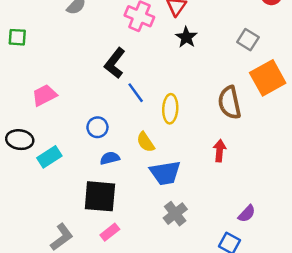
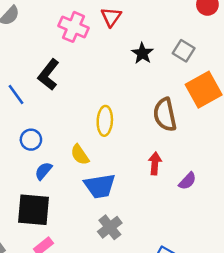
black star: (186, 37) -> (142, 53), moved
blue line: (136, 93) -> (16, 95), moved
blue semicircle: (110, 158) -> (43, 171), turned -36
purple semicircle: (247, 214) -> (187, 181), moved

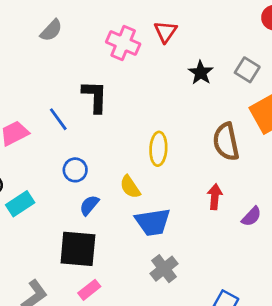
black L-shape: (48, 75) -> (95, 97), turned 144

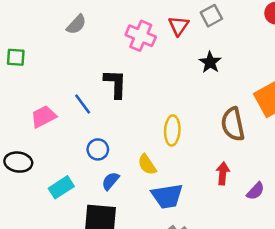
gray square: (247, 70) -> (211, 16), moved, turned 30
cyan rectangle: (20, 204) -> (61, 187), moved

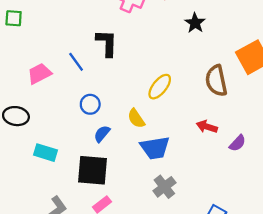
yellow ellipse: (172, 130) -> (160, 87), turned 36
red arrow: (223, 173) -> (207, 127), turned -78
cyan rectangle: (61, 187) -> (45, 153), moved, turned 50

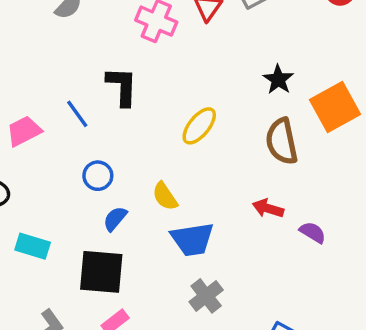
black star: (195, 23) -> (278, 80), moved
yellow ellipse: (160, 87) -> (199, 126), moved
purple semicircle: (237, 143) -> (313, 232), turned -102

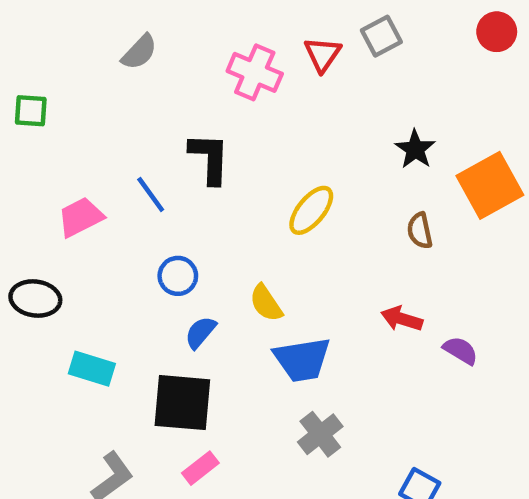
brown semicircle: (282, 141) -> (420, 231), size x0.6

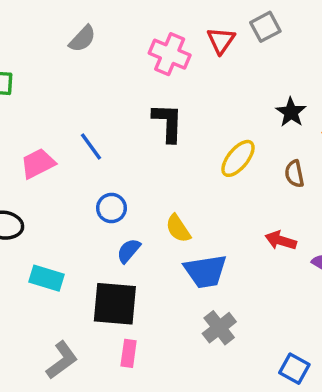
black L-shape: (209, 158) -> (168, 123), moved
yellow ellipse: (311, 210) -> (238, 158), moved
pink rectangle: (200, 468) -> (129, 353), turned -44

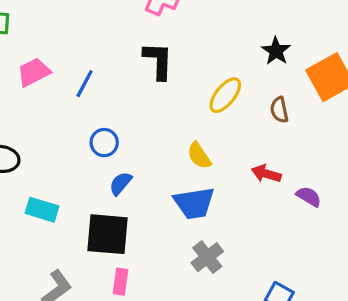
blue line: (91, 146) -> (85, 84), turned 64
pink trapezoid: (38, 164) -> (34, 72), moved
yellow semicircle: (178, 229) -> (199, 156), moved

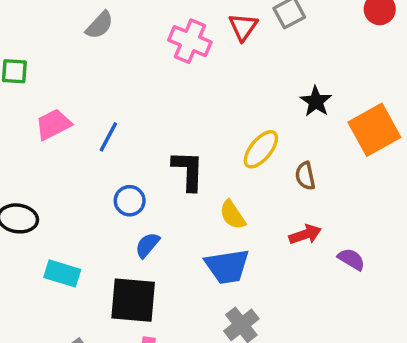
black L-shape: (158, 61) -> (188, 171), moved
brown semicircle: (279, 110) -> (305, 176), moved
red arrow: (266, 174) -> (305, 234), turned 144

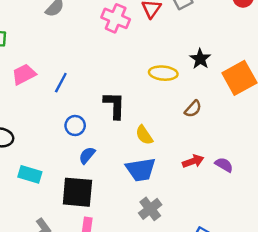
yellow ellipse: (261, 149) -> (163, 73), moved, turned 56
brown semicircle: (305, 176) -> (193, 109), turned -126
red arrow: (305, 234) -> (193, 161), moved

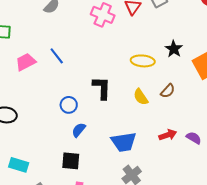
blue line: (61, 83) -> (57, 56), moved, turned -66
yellow semicircle: (144, 135) -> (141, 97), moved
cyan rectangle: (30, 174) -> (19, 165), moved
black square: (77, 192) -> (71, 161), size x0.7

